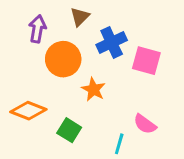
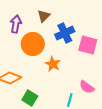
green square: (69, 130) -> (30, 98), moved

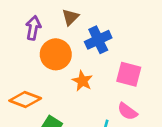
pink square: (88, 45) -> (129, 74), moved

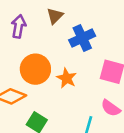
orange circle: (56, 54) -> (35, 69), moved

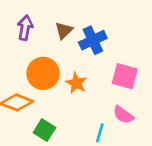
brown triangle: (55, 16) -> (64, 30), moved

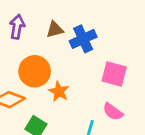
brown triangle: (64, 30) -> (55, 29), turned 30
orange star: (76, 83) -> (59, 92), moved

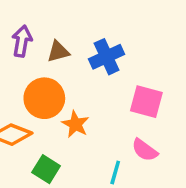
brown triangle: (55, 29) -> (58, 52), moved

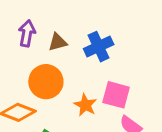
pink square: (146, 102) -> (116, 95), moved
orange star: (75, 124) -> (85, 105), moved

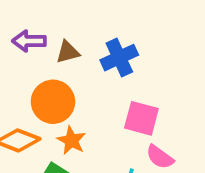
purple arrow: (27, 33) -> (29, 41), turned -100
orange star: (85, 105) -> (71, 140), moved

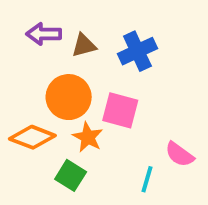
pink square: (141, 118) -> (120, 110), moved

